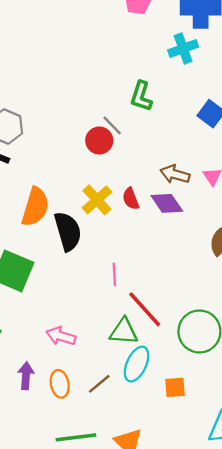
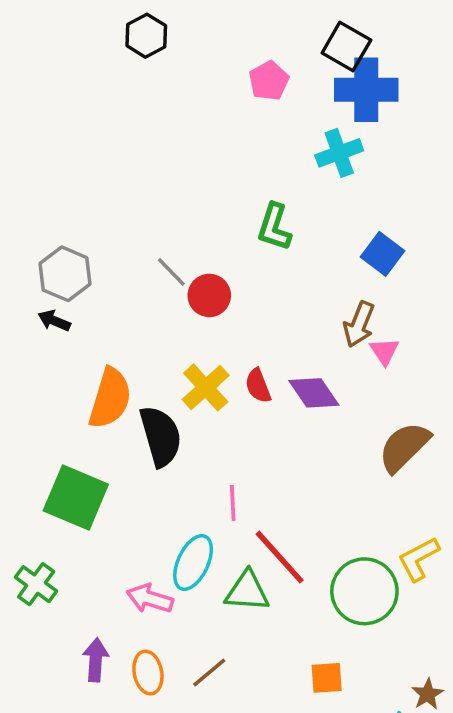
gray line: (112, 125) -> (171, 272), moved
brown arrow: (175, 174) -> (359, 324), moved, turned -84
cyan ellipse: (137, 364) -> (193, 562), moved

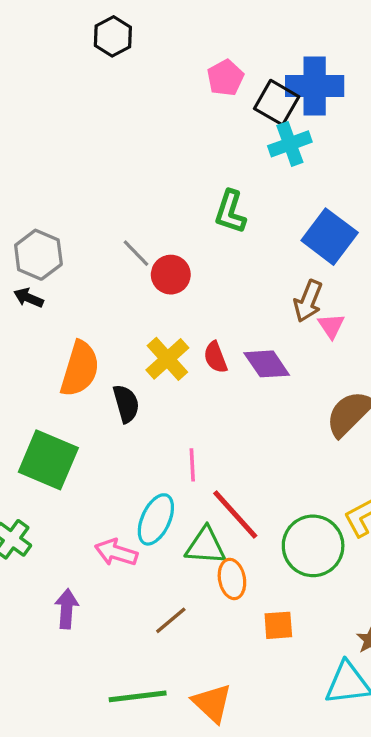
black square: (346, 46) -> (277, 103), moved
blue square: (382, 254) -> (330, 237), size x1.4
black semicircle: (161, 436) -> (126, 404), size x0.7
orange ellipse: (148, 673) -> (232, 579), moved

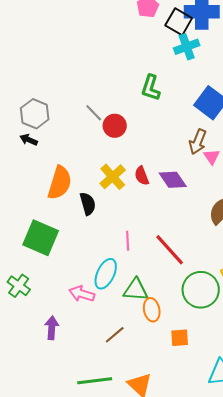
red line: (235, 514) -> (170, 250), moved

